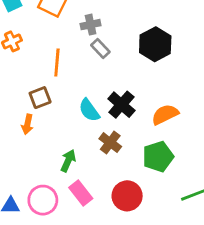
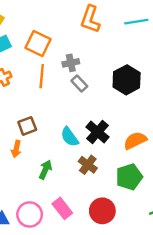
orange line: (57, 63) -> (42, 76), moved
green arrow: (68, 161) -> (45, 170), moved

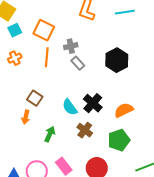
brown square: (27, 126) -> (35, 98), turned -35

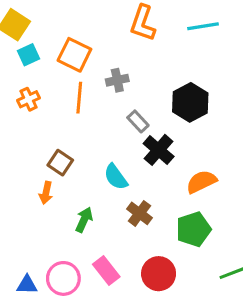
gray rectangle: (78, 63) -> (138, 121), moved
black cross: (93, 103) -> (159, 150), moved

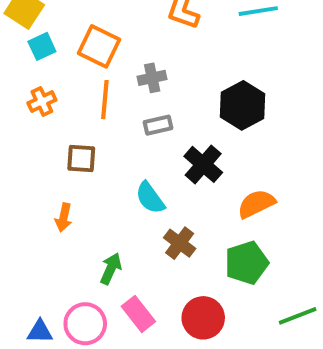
gray rectangle: (138, 121) -> (158, 125), moved, turned -60
brown square: (60, 163) -> (81, 159), moved, turned -30
green arrow: (84, 220) -> (111, 269), moved

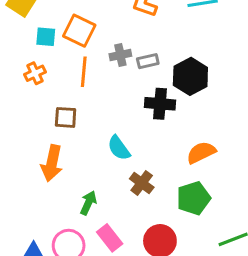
cyan square: (42, 46) -> (46, 37), moved, turned 30
gray rectangle: (158, 125) -> (148, 61), moved
black cross: (203, 164) -> (160, 104), moved, turned -36
orange arrow: (64, 218) -> (52, 163), size x1.6

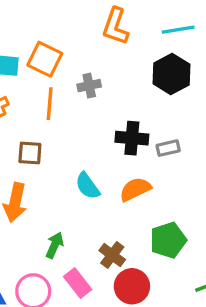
gray rectangle: (148, 61) -> (168, 148), moved
black hexagon: (190, 76) -> (171, 74), moved
orange semicircle: (201, 153) -> (135, 189), moved
brown cross: (142, 183) -> (112, 255), moved

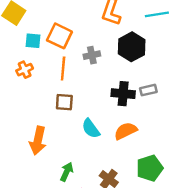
black hexagon: (171, 74) -> (132, 47), moved
gray rectangle: (168, 148) -> (148, 90), moved
brown square: (30, 153) -> (64, 102), moved

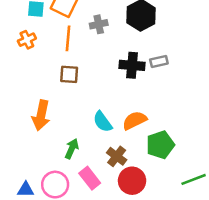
cyan semicircle: (91, 129) -> (103, 122), moved
orange semicircle: (126, 131) -> (135, 120), moved

